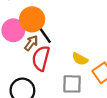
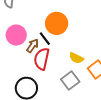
orange circle: (32, 19) -> (57, 23), moved
gray square: (72, 84) -> (70, 80), turned -36

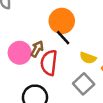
pink circle: (16, 35) -> (20, 53), moved
black line: (45, 39) -> (63, 38), moved

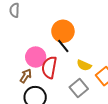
brown arrow: (37, 49) -> (26, 76), moved
pink circle: (20, 53) -> (36, 57), moved

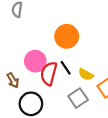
black line: (63, 46) -> (66, 68), moved
brown arrow: (26, 76) -> (13, 80), moved, turned 112

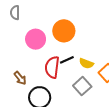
pink circle: (35, 61) -> (36, 39), moved
black line: (66, 68) -> (67, 60), turned -72

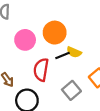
black line: (67, 60) -> (62, 56), moved
yellow semicircle: (86, 63) -> (74, 52), moved

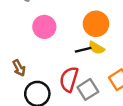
orange circle: (55, 33) -> (96, 24), moved
red semicircle: (41, 70) -> (69, 79), moved

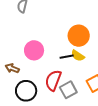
pink circle: (44, 27) -> (34, 50), moved
brown arrow: (19, 68) -> (12, 68), turned 136

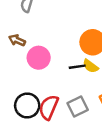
brown arrow: (12, 68) -> (17, 40), moved
red semicircle: (53, 80) -> (49, 107), moved

